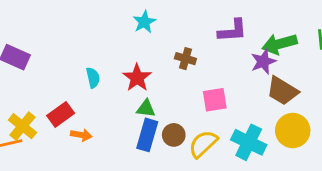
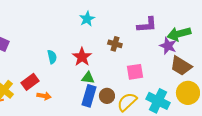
purple star: (263, 62) -> (168, 46), turned -30

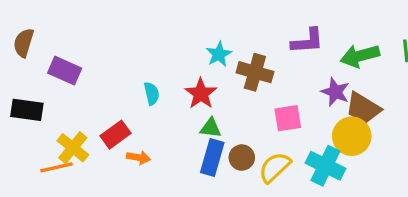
cyan star: (87, 19) -> (219, 54), moved
brown cross: (115, 44) -> (255, 72), size x1.5
purple star: (168, 46) -> (335, 92), moved
yellow circle: (188, 93) -> (352, 136), moved

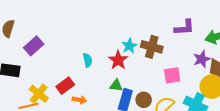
cyan star: (219, 54) -> (129, 46), moved
purple rectangle: (65, 71) -> (34, 46), turned -66
purple star: (335, 92) -> (202, 59), turned 30
green triangle: (211, 128) -> (116, 86), moved

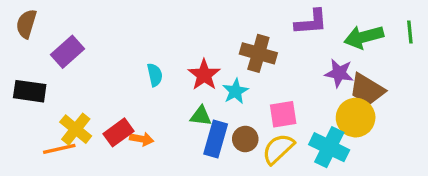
cyan star: (129, 46) -> (235, 91), moved
purple star: (202, 59) -> (339, 73), turned 30
pink square: (172, 75) -> (283, 114), moved
red rectangle: (65, 86) -> (119, 132), moved

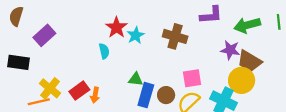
red star: (204, 75) -> (116, 27), moved
cyan star: (235, 91) -> (136, 35), moved
orange arrow: (142, 139) -> (95, 95), turned 91

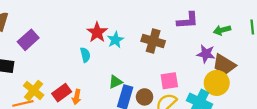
green arrow: (247, 25) -> (222, 30), size x0.7
green triangle: (136, 79) -> (115, 82), turned -32

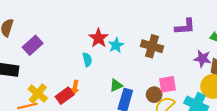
orange arrow: (77, 97) -> (75, 87), moved
brown circle: (145, 97) -> (154, 95), moved

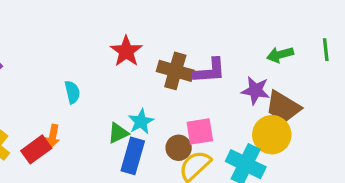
purple L-shape: (185, 27) -> (210, 71), moved
red star: (99, 38) -> (126, 51), moved
cyan star: (116, 45) -> (141, 122), moved

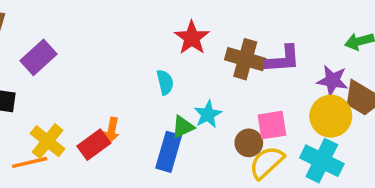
cyan semicircle: (72, 92) -> (165, 82), moved
yellow circle: (272, 135) -> (331, 116), moved
blue rectangle: (133, 156) -> (169, 152), moved

